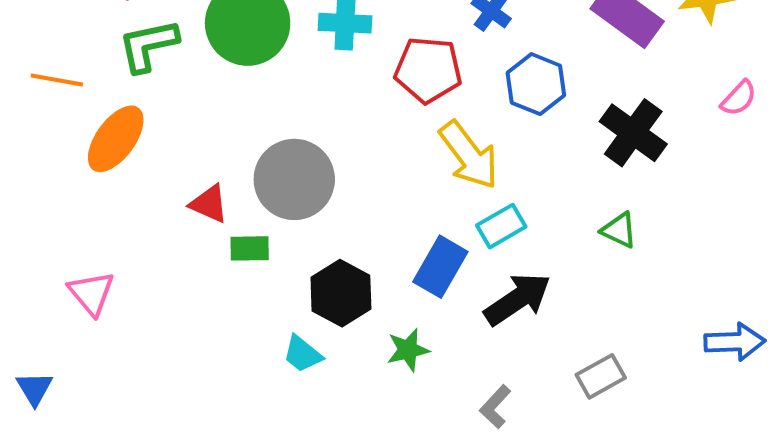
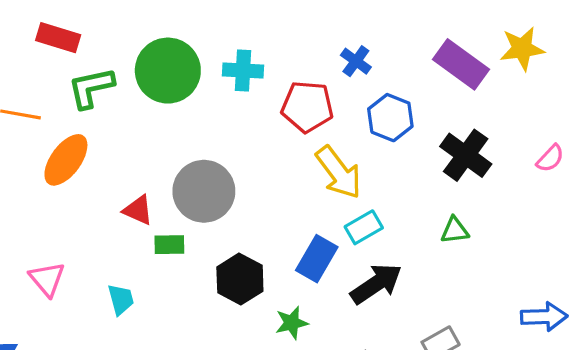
pink semicircle: (739, 98) -> (550, 158), moved
green triangle: (619, 230) -> (455, 230), turned -32
cyan trapezoid: (302, 354) -> (121, 299), moved, turned -144

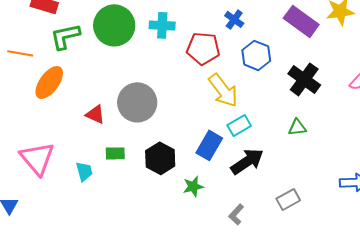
green rectangle: (169, 245) -> (115, 153), moved
pink triangle: (47, 279) -> (37, 158), size x1.5

